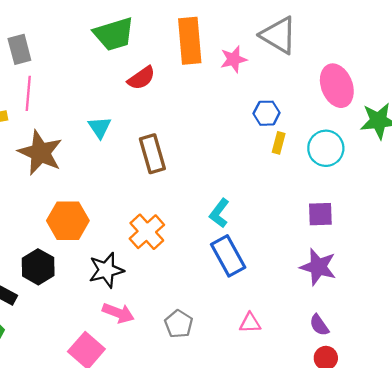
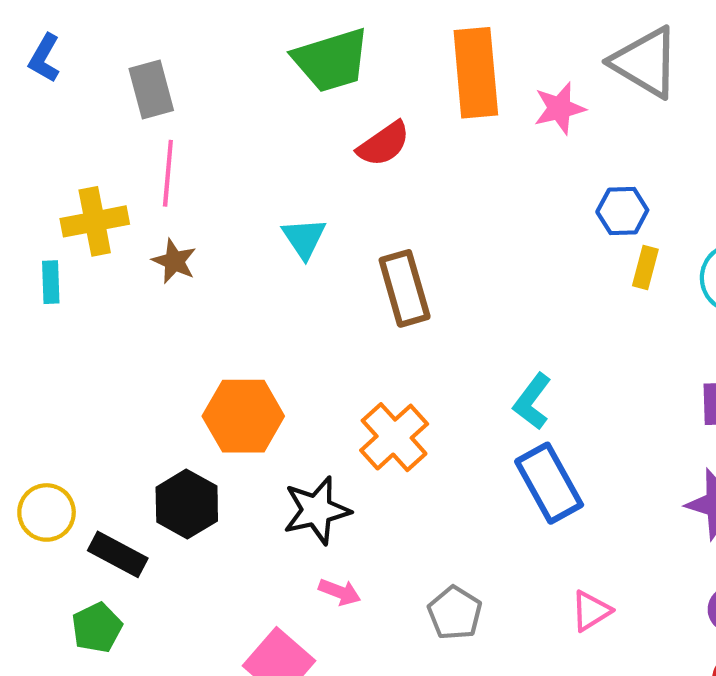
brown star: (40, 153) -> (174, 261), moved, size x0.5
pink arrow: (118, 313) -> (340, 592), size x0.7
pink triangle: (250, 323) -> (591, 611), turned -30

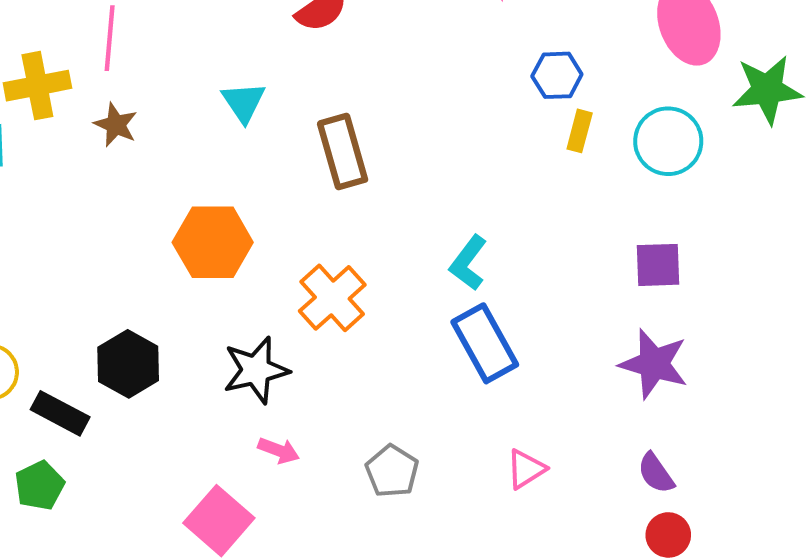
orange hexagon: (243, 416) -> (213, 242), moved

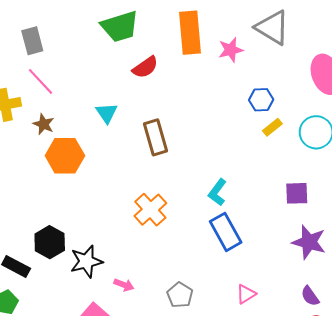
pink line: (110, 38) -> (41, 81), turned -48
yellow rectangle: (580, 131) -> (272, 127), turned 36
orange hexagon: (213, 242) -> (65, 156), moved
purple square: (658, 265) -> (297, 193), moved
black star: (256, 370) -> (86, 261), moved

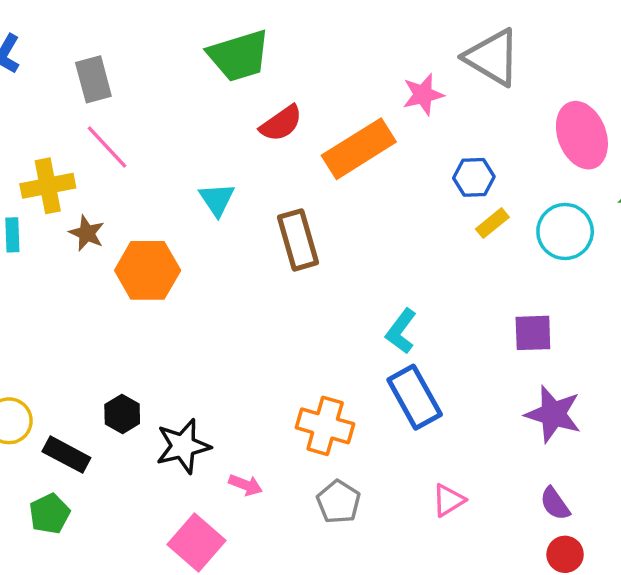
orange rectangle: (190, 33) -> (359, 149), moved, turned 63
brown star: (44, 124) -> (87, 233), moved
orange cross: (150, 210) -> (325, 426), moved, turned -32
black hexagon: (50, 242) -> (122, 414), size x0.7

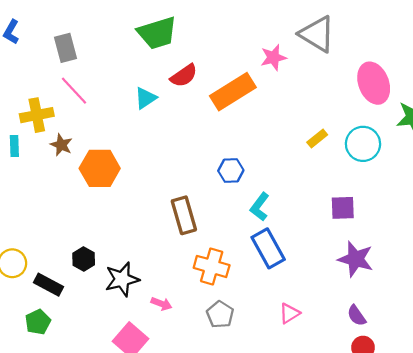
blue hexagon: (474, 177) -> (231, 171), moved
cyan triangle: (217, 199) -> (146, 98), moved, turned 30
brown rectangle: (298, 240) -> (184, 215), moved

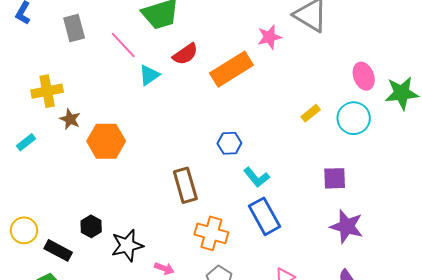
pink ellipse: (374, 83) -> (364, 76), moved, size x0.7
pink line: (74, 91) -> (123, 45), moved
cyan rectangle: (14, 146) -> (26, 142), moved, turned 54
cyan L-shape: (260, 207) -> (256, 177), turned -76

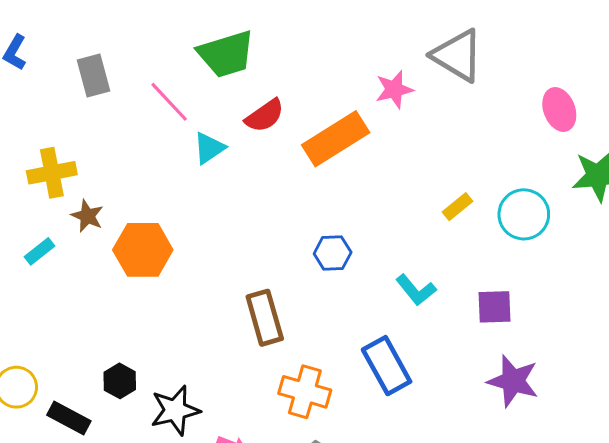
pink ellipse: (364, 76) -> (559, 110), moved
cyan rectangle: (26, 142) -> (40, 251), moved
cyan L-shape: (256, 177) -> (416, 290), moved

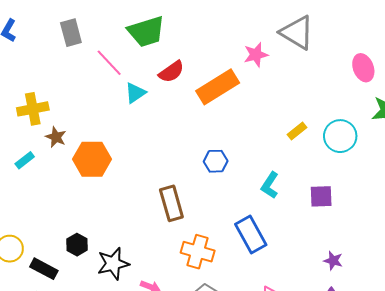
gray rectangle: (93, 76) -> (71, 33), moved
cyan L-shape: (416, 290) -> (270, 185), turned 72
purple star: (513, 381) -> (333, 261), moved, size x0.6

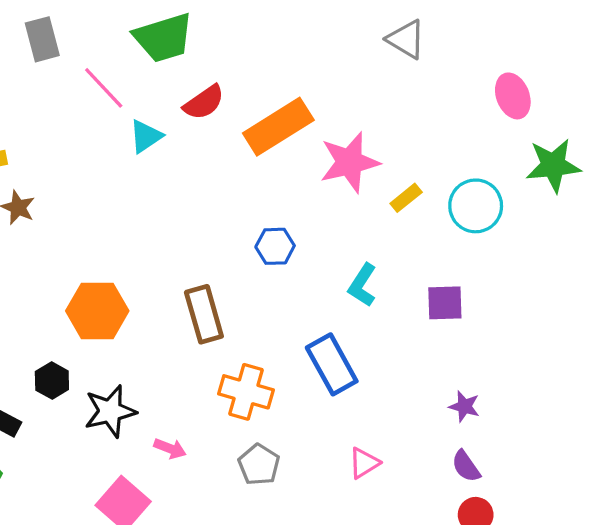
gray triangle: (297, 33) -> (406, 39), size x0.7
pink star: (256, 55) -> (349, 162), moved, size x1.5
orange hexagon: (92, 159) -> (97, 311), moved

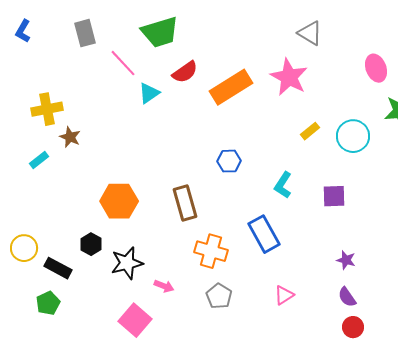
pink star: (349, 162) -> (289, 77), moved, turned -30

